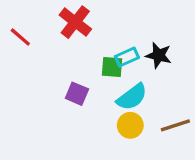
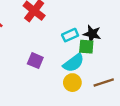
green square: (112, 67) -> (86, 47), moved

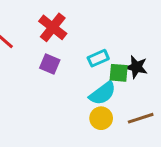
black star: (92, 34) -> (136, 67), moved
purple square: (35, 61) -> (50, 64), moved

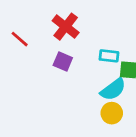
cyan rectangle: (98, 58) -> (109, 56), turned 30

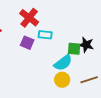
cyan rectangle: (109, 56) -> (45, 35), moved

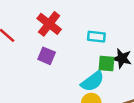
cyan rectangle: (45, 35) -> (96, 37), moved

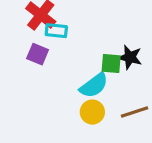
cyan rectangle: (96, 37) -> (56, 31), moved

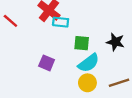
purple square: (38, 54) -> (47, 63), moved
green square: (111, 64) -> (82, 43), moved

